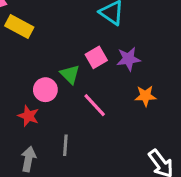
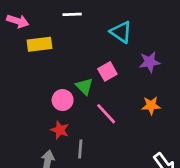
yellow rectangle: (19, 27) -> (39, 44), turned -35
purple star: (129, 59) -> (150, 62), moved
red star: (28, 116) -> (60, 130), moved

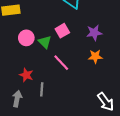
purple star: (150, 62) -> (94, 33), moved
pink circle: (63, 100) -> (26, 38), moved

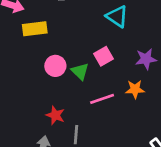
orange star: (95, 56) -> (135, 89), moved
pink line: (61, 63) -> (102, 99), turned -66

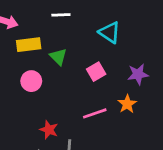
pink circle: (55, 66) -> (31, 81), moved
green triangle: (80, 71) -> (58, 57), moved
orange star: (135, 89) -> (127, 104), turned -30

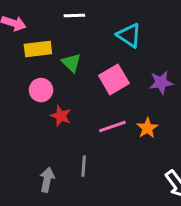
pink square: (96, 72) -> (114, 79), size x1.4
orange star: (127, 104) -> (147, 128), moved
red star: (49, 130) -> (61, 116), moved

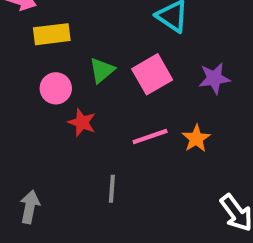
green triangle: (71, 63) -> (102, 70), moved, turned 35
gray arrow: (47, 180) -> (30, 207), moved

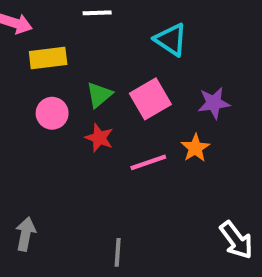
red star: (82, 122) -> (99, 138), moved
orange star: (196, 139) -> (195, 148), moved
gray line: (112, 189) -> (118, 252), moved

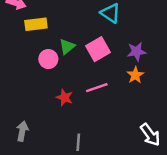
pink circle: (52, 113) -> (48, 59), moved
red star: (99, 138) -> (64, 98), moved
orange star: (195, 148) -> (135, 75), moved

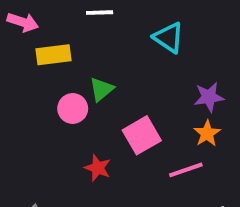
pink square: (98, 49) -> (142, 135), moved
pink line: (97, 88) -> (186, 170), moved

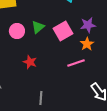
green triangle: (101, 89) -> (38, 27), moved
pink square: (142, 135) -> (63, 31), moved

